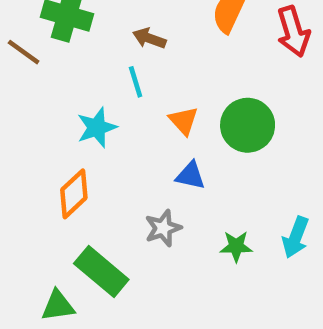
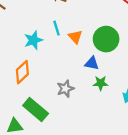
cyan line: (136, 82) -> (57, 28), moved
blue triangle: (190, 176) -> (92, 63), moved
green star: (236, 246) -> (101, 83), moved

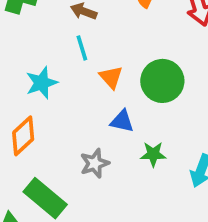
cyan line: (57, 28) -> (82, 48), moved
blue triangle: (92, 63) -> (122, 121), moved

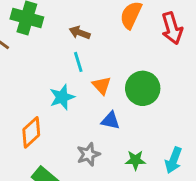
cyan star: (41, 83) -> (62, 97), moved
green star: (153, 154) -> (135, 160), moved

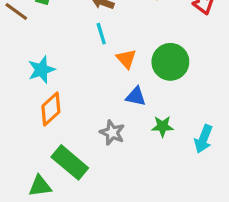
cyan star: (62, 97) -> (41, 70), moved
gray star: (88, 154) -> (112, 133), turned -30
green star: (135, 160) -> (163, 126), moved

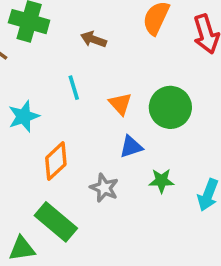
cyan line: (101, 34) -> (74, 88), moved
blue triangle: (136, 96) -> (131, 147), turned -30
orange diamond: (51, 109) -> (56, 161), moved

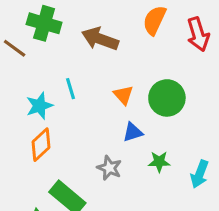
brown arrow: (93, 39) -> (100, 39), size x1.6
cyan line: (74, 88) -> (71, 89), moved
orange diamond: (56, 161) -> (41, 145), moved

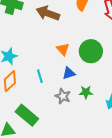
cyan line: (71, 89) -> (40, 76), moved
gray star: (109, 168) -> (63, 96), moved

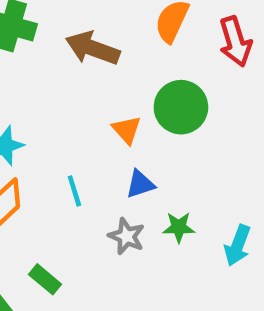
green circle: (91, 51) -> (181, 107), moved
green rectangle: (27, 115) -> (45, 279), size x0.6

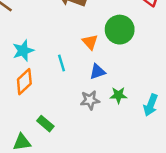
cyan line: (74, 191) -> (61, 63), moved
gray star: (127, 236) -> (90, 100), turned -30

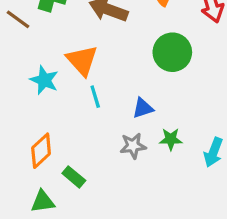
orange triangle: (90, 42) -> (82, 60), moved, size x1.5
cyan star: (23, 51) -> (44, 80), turned -30
orange diamond: (24, 82) -> (41, 151), moved

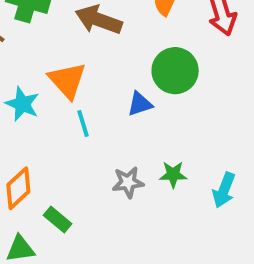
blue triangle: (143, 108) -> (140, 104), moved

